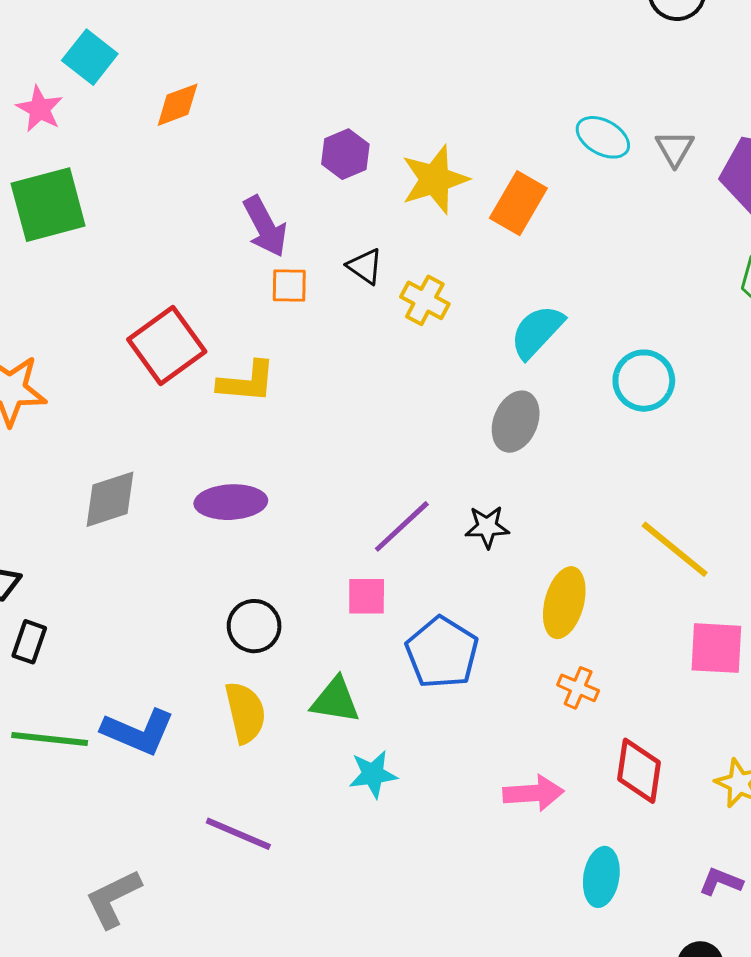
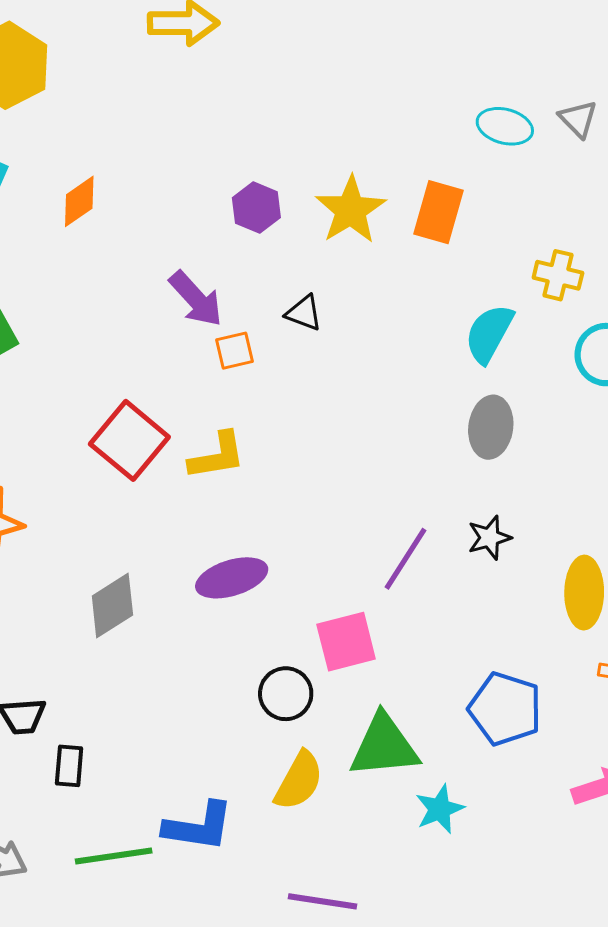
yellow cross: (425, 300) -> (558, 275), moved
pink square: (367, 596) -> (346, 642), moved, size x1.4
blue pentagon: (442, 653) -> (505, 709), moved
green triangle: (335, 700) -> (384, 746), size x1.4
yellow semicircle: (245, 712) -> (299, 781), turned 56

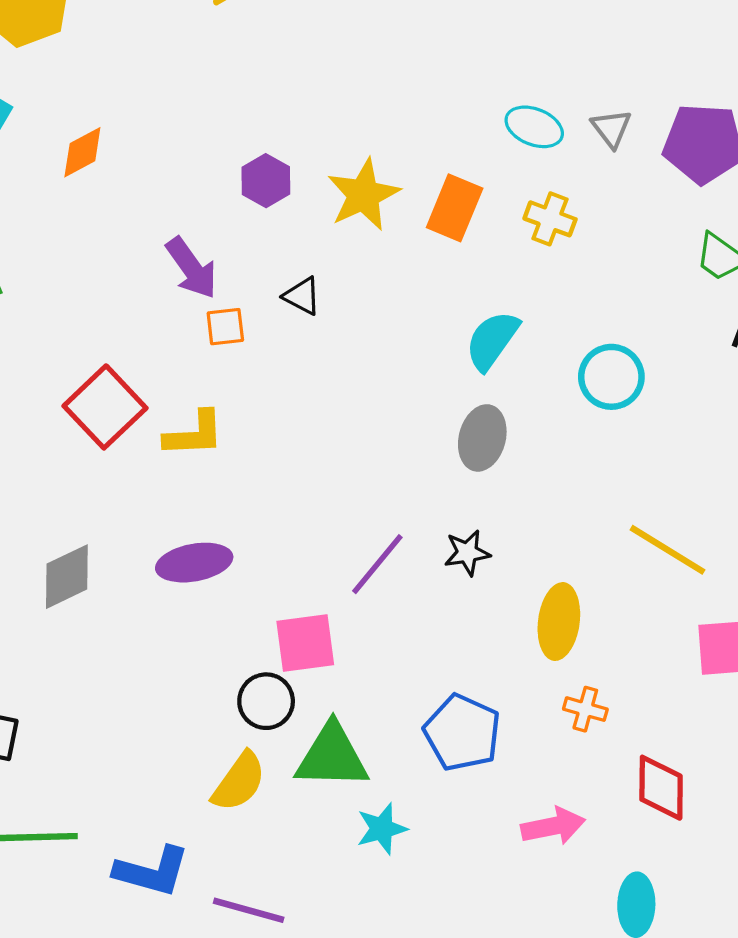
yellow cross: (558, 275) -> (550, 219), moved
black circle: (286, 694) -> (266, 701), moved
blue L-shape: (199, 827) -> (152, 871), moved

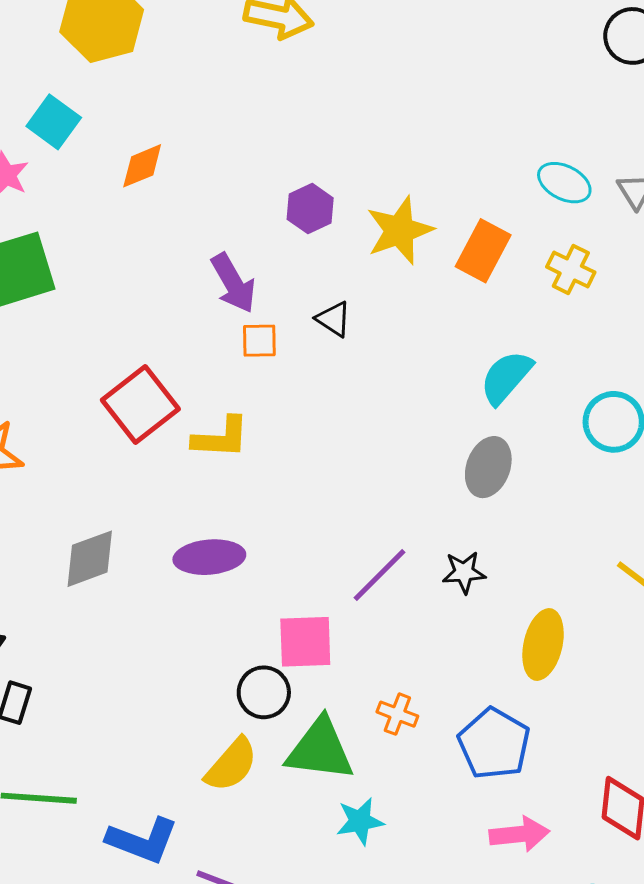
orange cross: (585, 709) -> (397, 714), moved
blue pentagon: (462, 733) -> (494, 744), moved

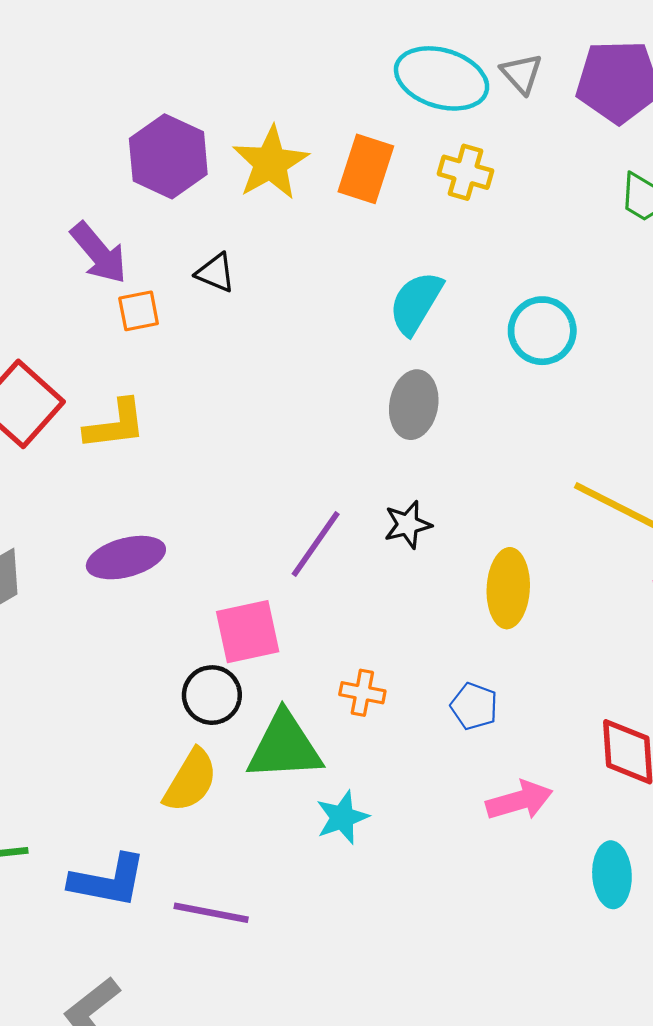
cyan ellipse: (564, 183) -> (442, 78), size x1.5
purple hexagon: (310, 209) -> (168, 156), size x1.5
blue pentagon: (494, 744) -> (474, 706), size x0.6

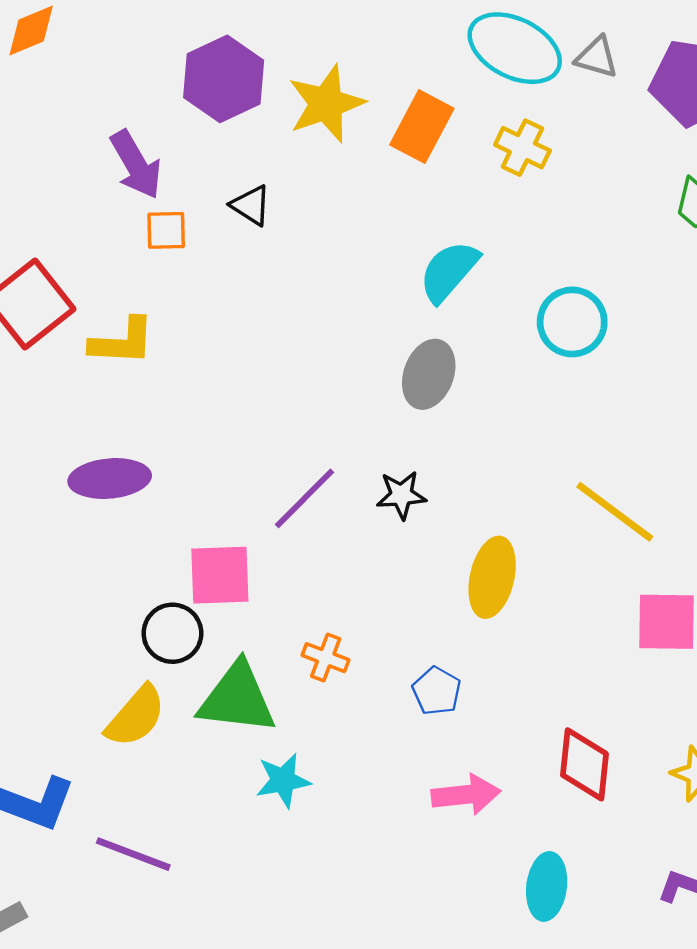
gray triangle: (521, 74) -> (597, 57), turned -42

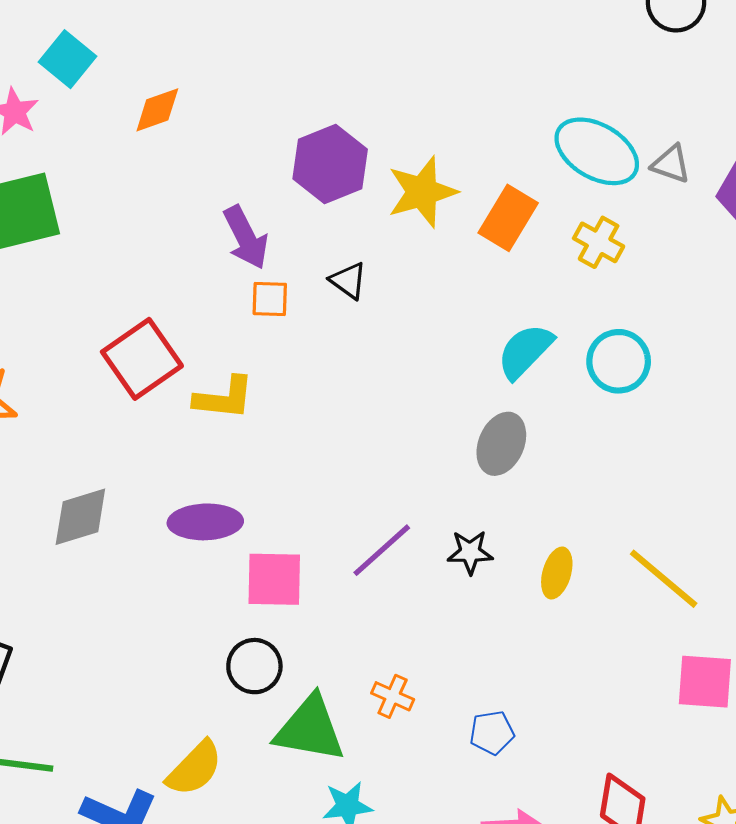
cyan circle: (572, 322) -> (619, 361), moved
pink square: (220, 575) -> (274, 579), moved
yellow ellipse: (492, 577) -> (557, 573), moved, size x0.7
blue pentagon: (437, 691) -> (492, 733), turned 30
yellow semicircle: (136, 716) -> (194, 768), moved

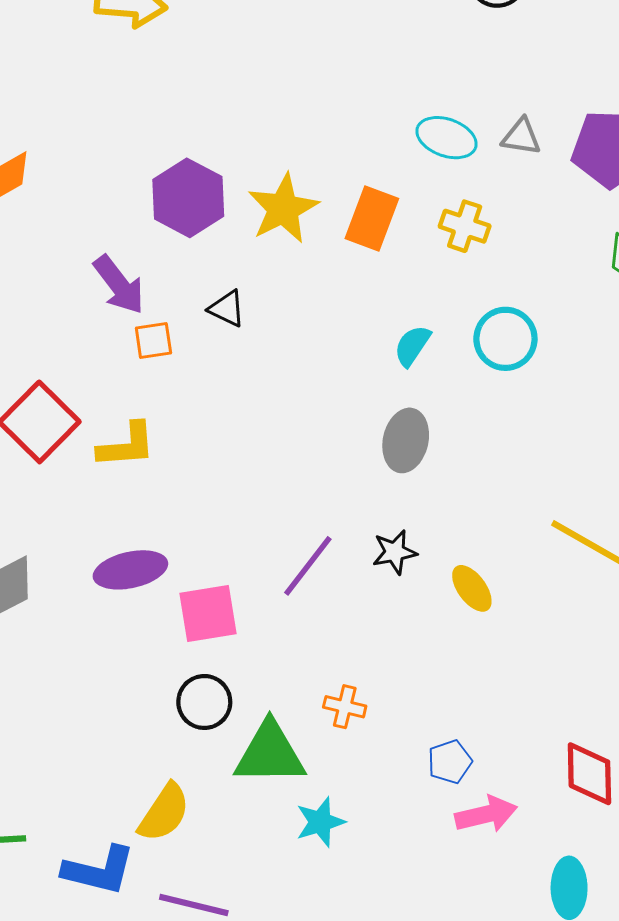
cyan ellipse: (597, 151) -> (447, 138), size x0.7
cyan semicircle: (525, 351) -> (412, 346), size x0.7
yellow ellipse: (557, 573) -> (472, 588), moved, turned -42
blue pentagon: (492, 733) -> (450, 762), moved

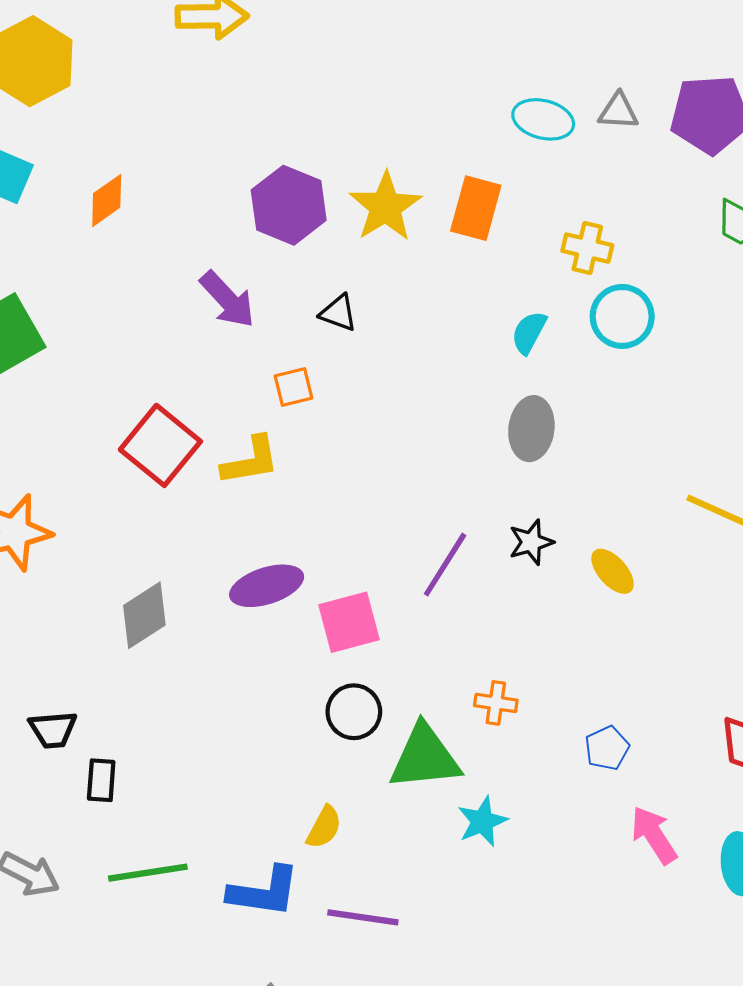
yellow cross: (465, 226) -> (587, 248), moved
orange square: (153, 341) -> (293, 387), moved
yellow semicircle: (164, 813) -> (324, 827), size x0.7
pink arrow: (486, 814) -> (654, 835), moved, turned -104

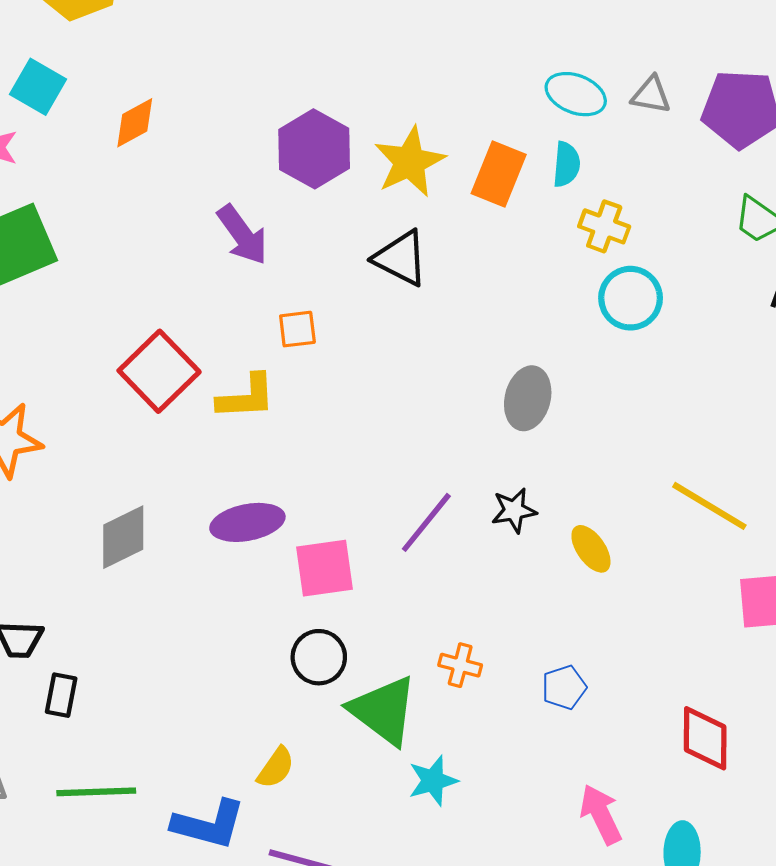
black triangle: (338, 313) -> (401, 258), moved, size x1.5
cyan semicircle: (529, 332) -> (566, 164), moved, turned 150
blue pentagon: (607, 748) -> (564, 687), moved
green triangle: (425, 757) -> (384, 710), turned 36

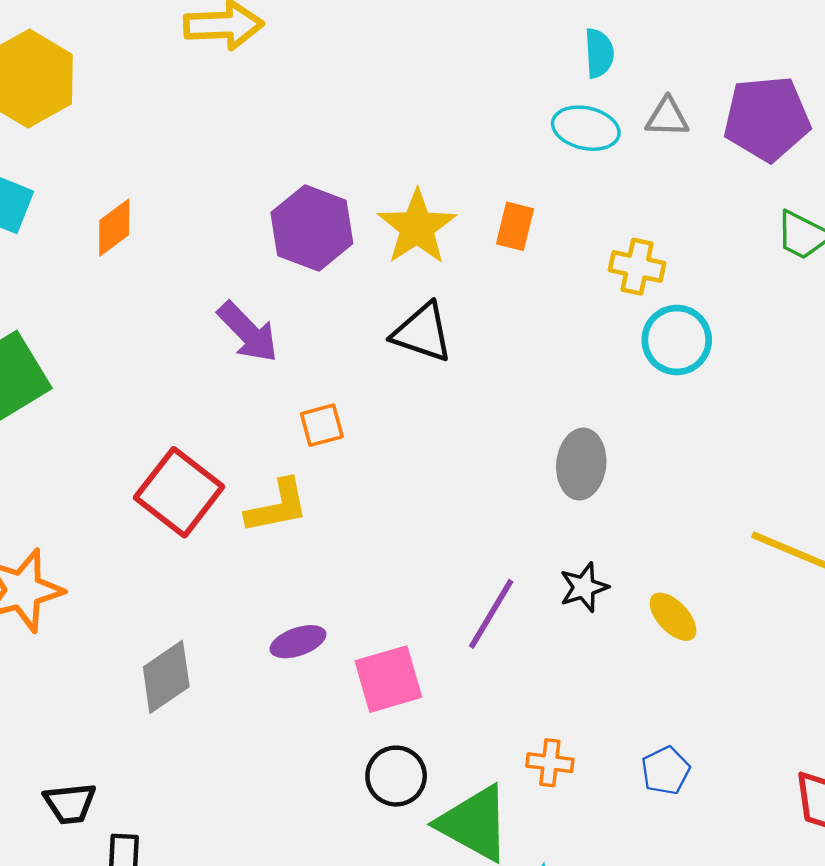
cyan semicircle: (566, 164) -> (599, 53), moved
orange rectangle: (499, 174) -> (515, 226), size x0.7
purple ellipse: (247, 522) -> (298, 642), size x0.7

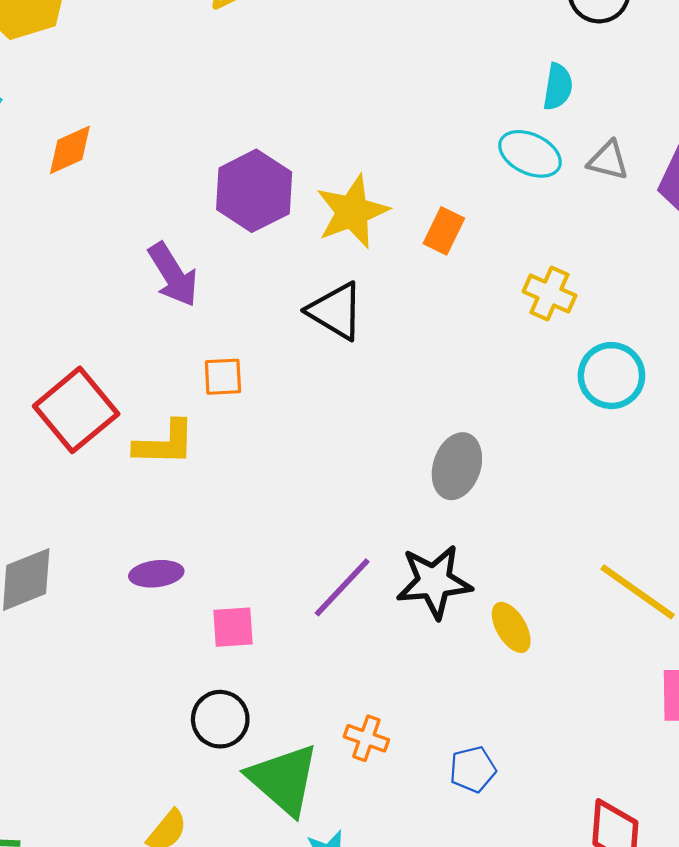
cyan circle: (677, 340) -> (611, 376), moved
black star: (584, 587) -> (434, 582), size x1.6
pink square: (388, 679) -> (233, 627), size x0.7

